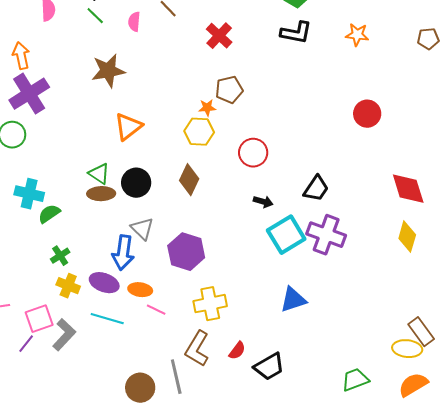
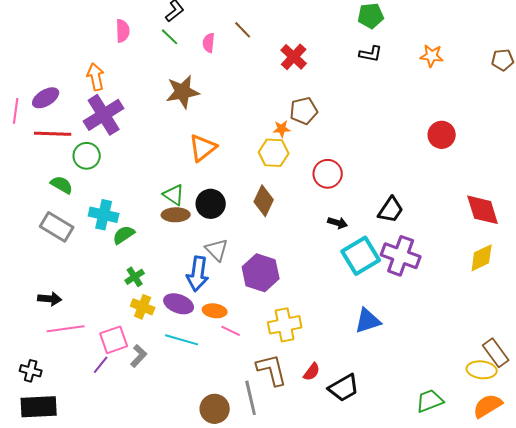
black L-shape: (296, 33) -> (371, 54), size x0.7
yellow diamond: (407, 237) -> (482, 258), turned 48
gray L-shape: (64, 335) -> (139, 356), size x0.7
brown L-shape: (197, 349) -> (272, 370), turned 135

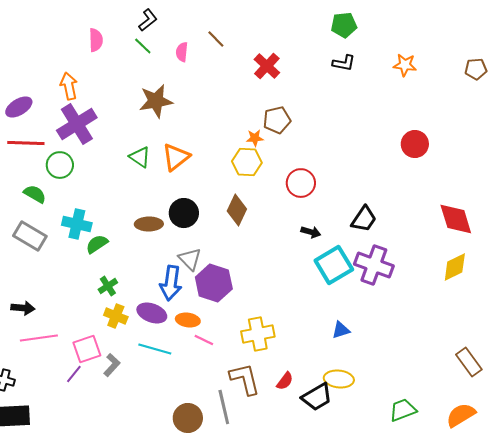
green triangle: (174, 195) -> (140, 157), moved
purple hexagon: (261, 273) -> (214, 283), moved
blue triangle: (368, 321) -> (341, 330), size x0.7
yellow ellipse: (482, 370) -> (339, 379), moved

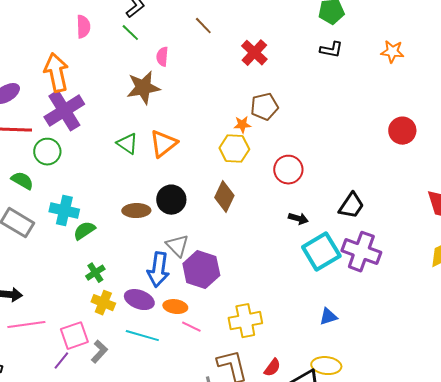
pink semicircle: (182, 52) -> (162, 57), moved
orange arrow: (69, 86) -> (56, 73), size x1.4

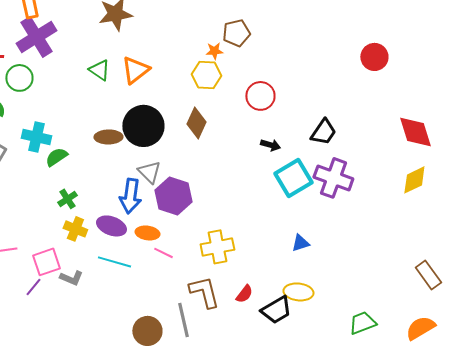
black circle: (171, 200) -> (143, 126), size x1.4
gray L-shape: (99, 352) -> (71, 278), turned 70

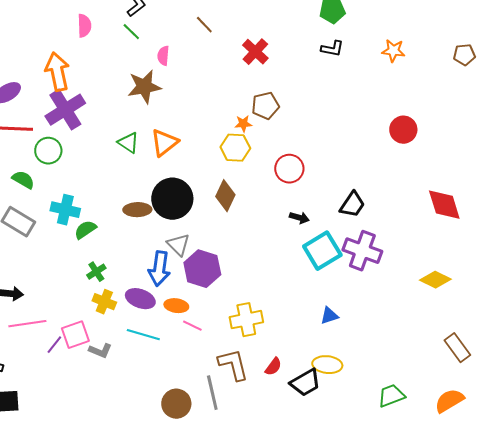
yellow diamond: (414, 180) -> (435, 280), moved, turned 52
purple line: (33, 287) -> (54, 345), moved

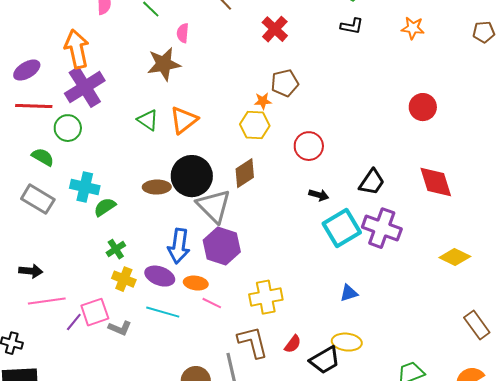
brown diamond: (225, 196) -> (245, 173), turned 32
red diamond: (444, 205) -> (436, 182), moved
gray triangle: (178, 245) -> (214, 206), moved, size x1.5

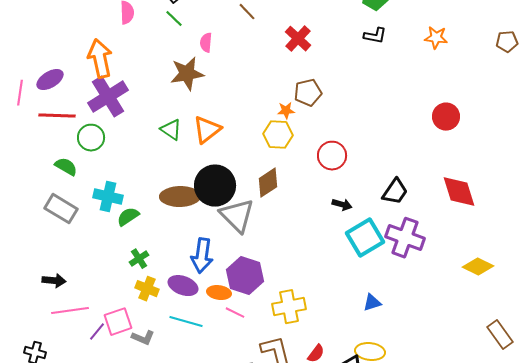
brown ellipse: (157, 187) -> (180, 197), size x1.4
purple hexagon: (222, 246) -> (245, 276), moved

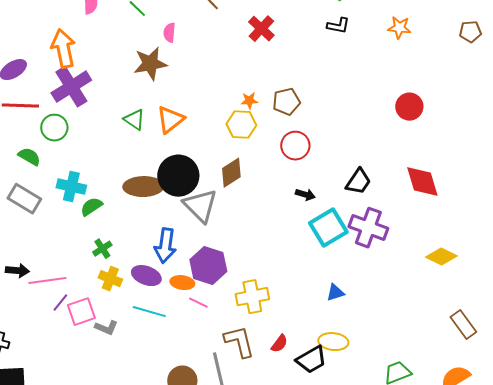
brown pentagon: (308, 93) -> (286, 102), moved
pink line: (70, 311) -> (47, 281), moved
purple line: (97, 332) -> (60, 303), moved

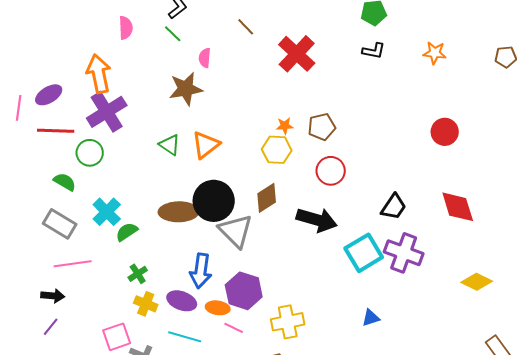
red cross: (261, 29) -> (297, 54), size x1.4
cyan cross: (71, 187) -> (107, 212), turned 32
black arrow: (305, 195) -> (317, 220), moved, size x2.0
pink line: (47, 281) -> (73, 264), moved
purple line: (60, 303) -> (51, 327), moved

